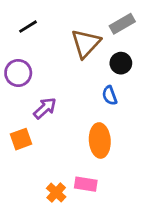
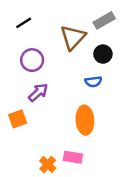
purple circle: (18, 73) -> (32, 60), moved
blue semicircle: (110, 95) -> (93, 82), turned -77

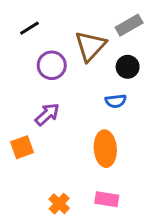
purple circle: (32, 60) -> (52, 65), moved
pink rectangle: (73, 157) -> (107, 199), moved

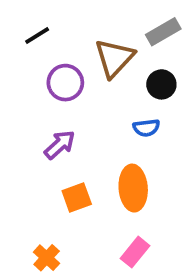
orange square: (22, 147) -> (77, 197), moved
pink rectangle: (107, 199) -> (135, 252), turned -60
orange cross: (59, 204) -> (47, 258), moved

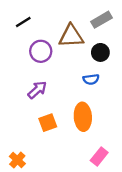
brown triangle: (114, 58) -> (71, 36), turned 44
pink rectangle: (135, 252) -> (99, 157), moved
orange cross: (47, 258) -> (17, 160), moved

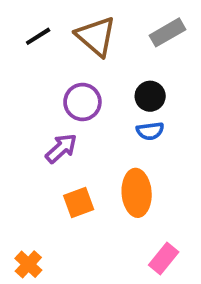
brown triangle: (71, 36) -> (96, 36), moved, turned 44
purple circle: (41, 51) -> (82, 102), moved
black circle: (100, 52) -> (150, 96), moved

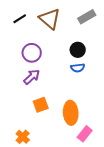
purple circle: (82, 102) -> (32, 53), moved
orange ellipse: (137, 193) -> (71, 113), moved
orange cross: (28, 264) -> (23, 137), moved

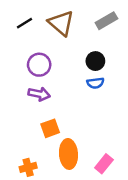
purple arrow: (32, 77) -> (39, 94), turned 54
orange ellipse: (71, 113) -> (68, 154), moved
orange cross: (23, 137) -> (28, 167), turned 32

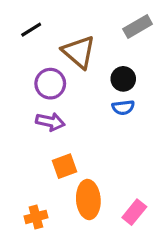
brown triangle: (61, 23) -> (79, 52), moved

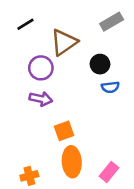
brown triangle: (79, 52) -> (64, 42), turned 44
blue semicircle: (123, 107) -> (110, 87), moved
orange square: (65, 166) -> (64, 131), moved

